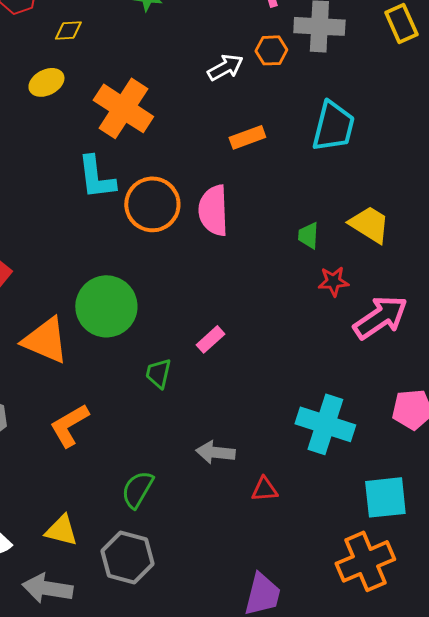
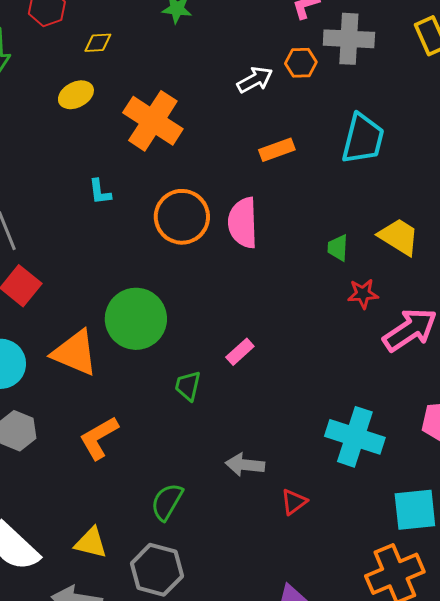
cyan L-shape: (96, 177) -> (100, 192), moved, size x0.6
red triangle: (264, 489) -> (294, 502), turned -32

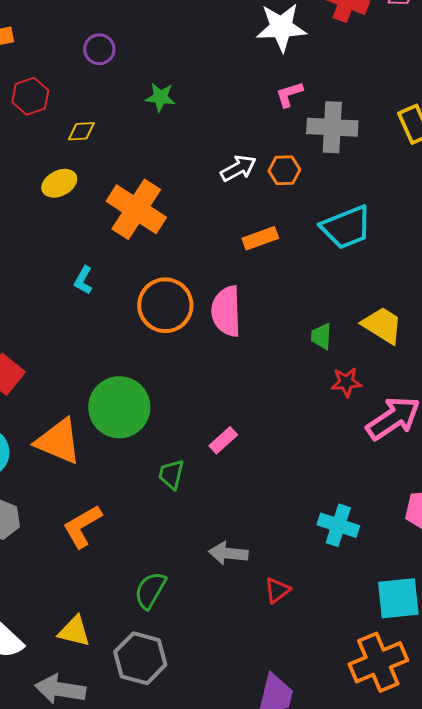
orange hexagon: (301, 63) -> (284, 170), moved
cyan trapezoid: (363, 139) -> (346, 227), turned 54
cyan L-shape: (100, 192) -> (83, 280), turned 36
cyan cross: (355, 437) -> (338, 525), size x0.7

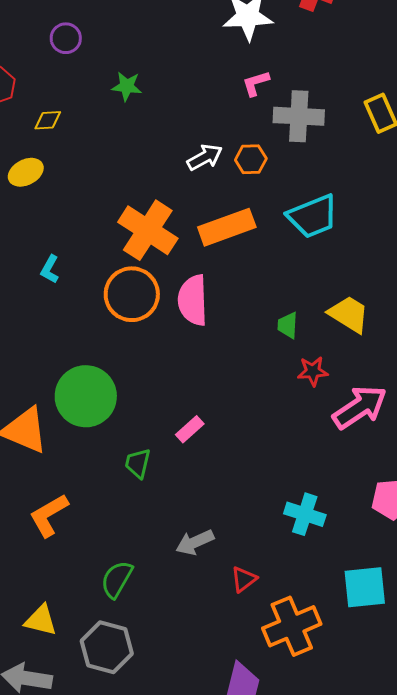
orange cross: (136, 209) -> (148, 230), moved
orange rectangle: (260, 238) -> (227, 227), size x1.6
gray arrow: (228, 553) -> (195, 542), turned -30
orange cross: (378, 662) -> (292, 626), moved

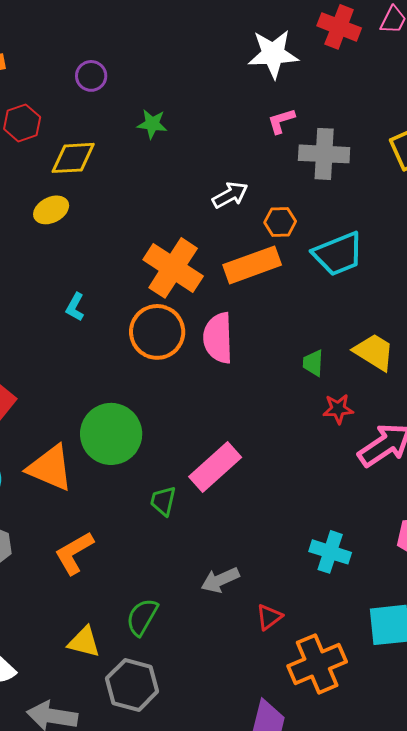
yellow diamond: (48, 120) -> (73, 158), size x1.6
orange hexagon: (251, 159) -> (280, 222), moved
pink rectangle: (190, 429) -> (215, 467), size x1.8
yellow triangle: (41, 620) -> (84, 642), moved

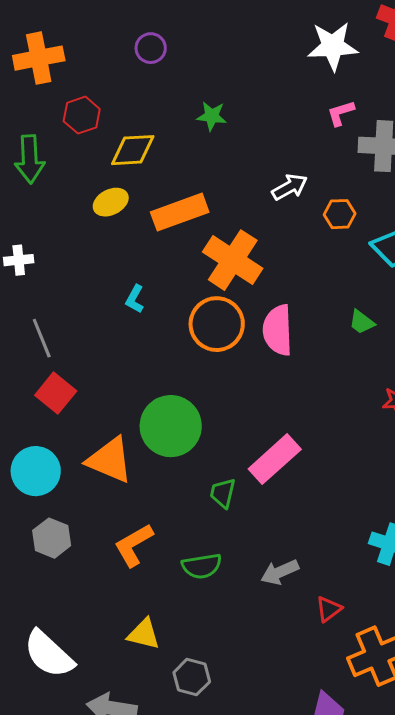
purple circle: (91, 76) -> (151, 48), moved
orange rectangle: (252, 265) -> (180, 212), moved
green trapezoid: (313, 363) -> (362, 322), moved, turned -56
green semicircle: (142, 617) -> (202, 566), moved, turned -129
gray hexagon: (132, 685) -> (192, 677), size x0.7

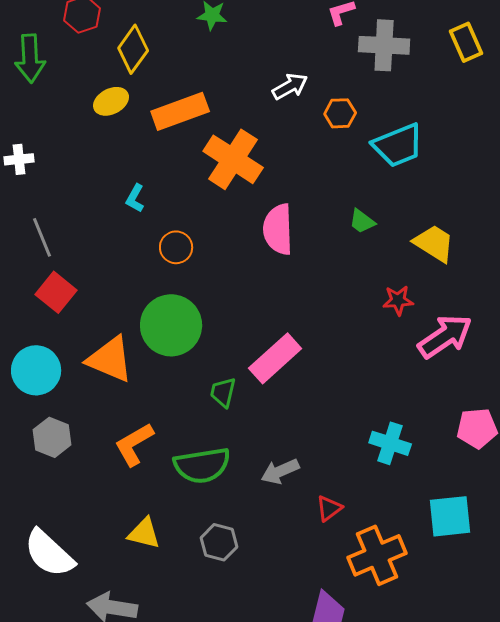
yellow diamond: (133, 150) -> (133, 49), turned -51
orange circle: (217, 324) -> (176, 247), moved, size x0.6
green semicircle: (202, 566) -> (202, 465), size x1.4
gray hexagon: (192, 677) -> (219, 542), moved

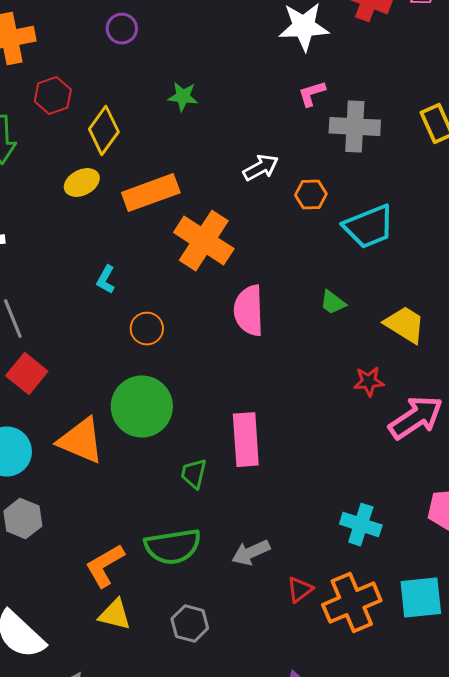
pink rectangle: (275, 358) -> (246, 440), turned -52
orange L-shape: (134, 444) -> (105, 566), moved
orange cross: (377, 555) -> (352, 603), moved

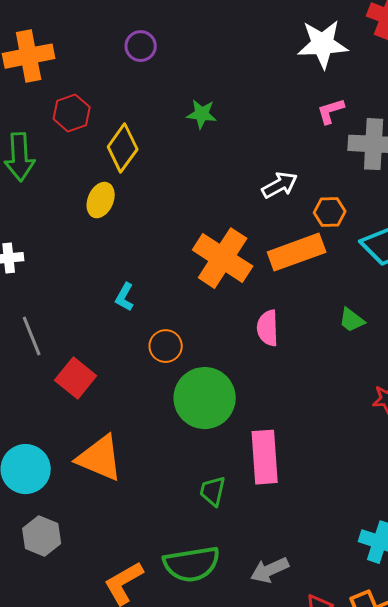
yellow ellipse: (82, 183) -> (101, 200), turned -40
orange rectangle: (151, 193) -> (297, 252), moved
pink semicircle: (249, 311) -> (268, 328), size x0.7
red square: (27, 374) -> (76, 378), moved
green circle: (142, 407) -> (205, 398), moved

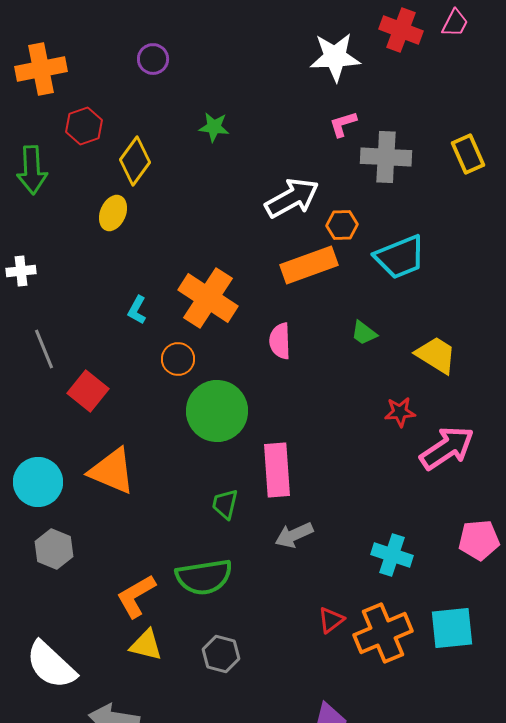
white arrow: (280, 185) -> (292, 198), size x1.5
orange cross: (223, 258) -> (208, 298), moved
gray arrow: (270, 570) -> (294, 535), moved

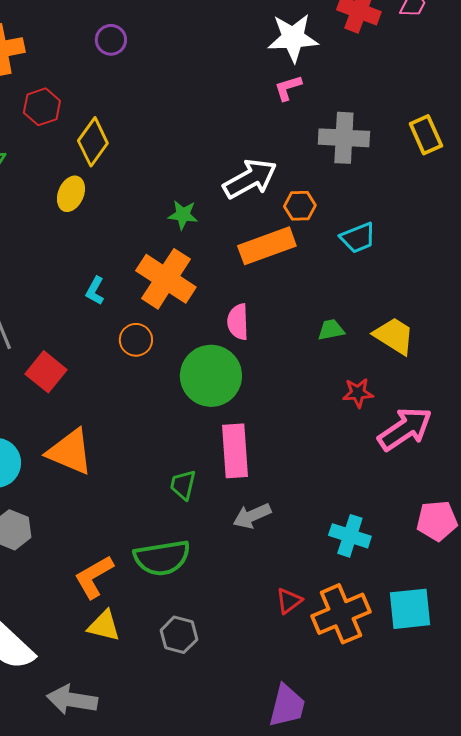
pink L-shape: (343, 124) -> (288, 88), moved
green star: (214, 127) -> (183, 215), moved
cyan trapezoid: (400, 257) -> (358, 238), size x0.7
green trapezoid: (364, 333) -> (331, 330), moved, turned 132
green circle: (217, 411) -> (211, 376), moved

